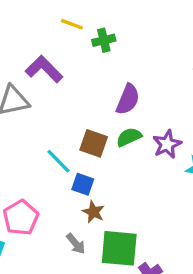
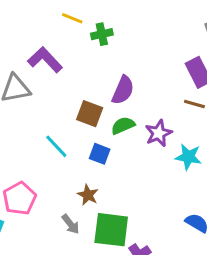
brown square: (94, 143) -> (90, 114), moved
blue square: (83, 184) -> (100, 154), moved

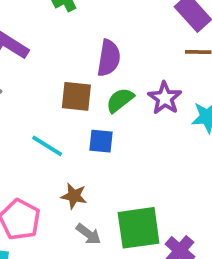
brown star: (88, 195) -> (74, 196), moved

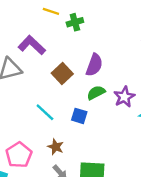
brown square: (76, 96) -> (62, 73), moved, turned 30

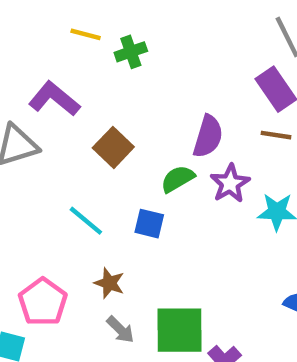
purple semicircle: (94, 65) -> (208, 136), moved

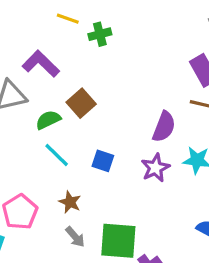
purple semicircle: (208, 136) -> (164, 127), moved
green semicircle: (178, 179) -> (48, 120), moved
purple star: (230, 183) -> (155, 168), moved

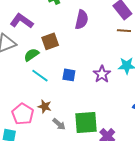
brown square: (81, 103) -> (50, 41), turned 30
purple semicircle: (164, 127) -> (82, 20), moved
brown star: (70, 202) -> (45, 106), moved

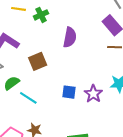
green semicircle: (31, 55) -> (12, 83), moved
blue square: (69, 75) -> (69, 92), moved

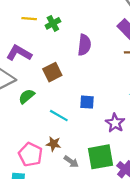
purple star: (93, 94) -> (115, 123), moved
cyan line: (28, 98) -> (59, 116), moved

